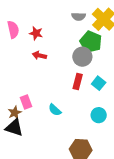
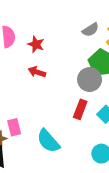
gray semicircle: (79, 17) -> (90, 30), turned -40
cyan semicircle: (55, 110) -> (48, 141), size x1.5

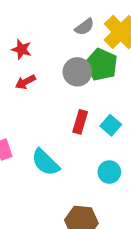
red arrow: (37, 72) -> (25, 82), turned -42
gray circle: (90, 80) -> (77, 72), moved

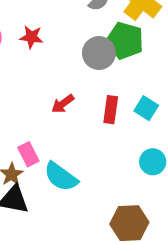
red arrow: (25, 82) -> (63, 104), moved
cyan semicircle: (45, 162) -> (61, 177), moved

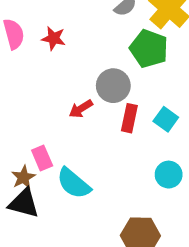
gray circle: (99, 53) -> (113, 86), moved

